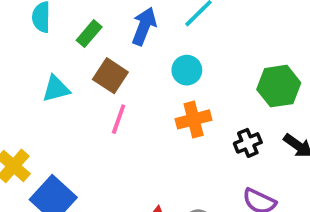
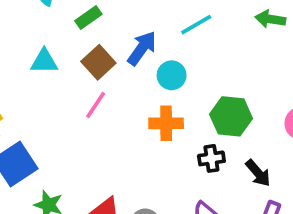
blue arrow: (144, 26) -> (142, 48), moved
green hexagon: (279, 86) -> (231, 116), moved

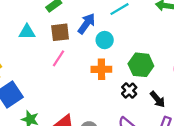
brown square: (98, 62) -> (60, 32), turned 36
black cross: (211, 158) -> (129, 91), turned -35

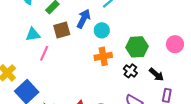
pink line: (58, 58) -> (44, 53), moved

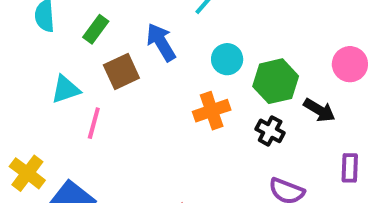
blue arrow: (84, 19) -> (161, 42), turned -48
cyan circle: (102, 30) -> (227, 59), moved
black arrow: (156, 75) -> (319, 110), moved

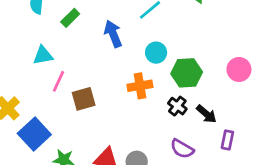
brown square: (121, 72) -> (84, 99), moved
black arrow: (319, 110) -> (206, 114), moved

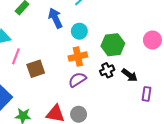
cyan circle: (156, 53) -> (79, 31), moved
black cross: (177, 106) -> (107, 70), turned 32
purple semicircle: (182, 149) -> (77, 80), moved, turned 120

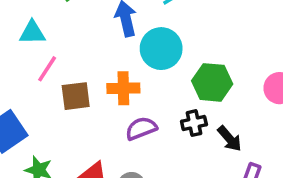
cyan circle: (79, 31) -> (161, 49), size x1.5
orange cross: (78, 57) -> (123, 88), moved

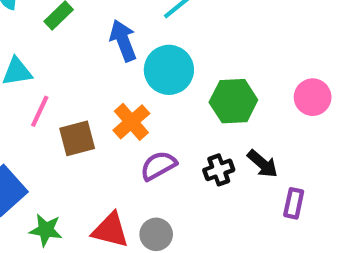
orange cross: (123, 88) -> (131, 122), turned -32
black cross: (194, 123) -> (219, 170), moved

